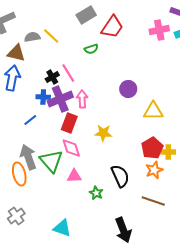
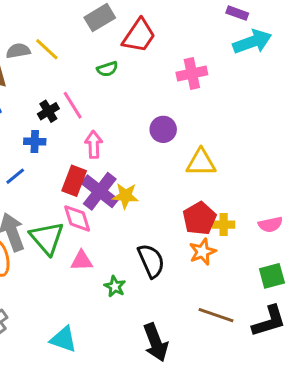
pink cross: (159, 30) -> (192, 73), moved
purple cross: (60, 99) -> (100, 191), moved, turned -30
brown line: (153, 201) -> (216, 315), moved

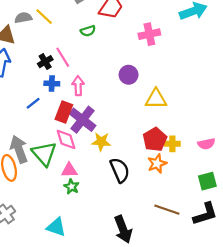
blue cross: (35, 141) -> (52, 84), moved
blue line: (15, 176) -> (33, 103), moved
yellow star: (125, 196) -> (101, 142), moved
green star: (115, 286) -> (72, 187), moved

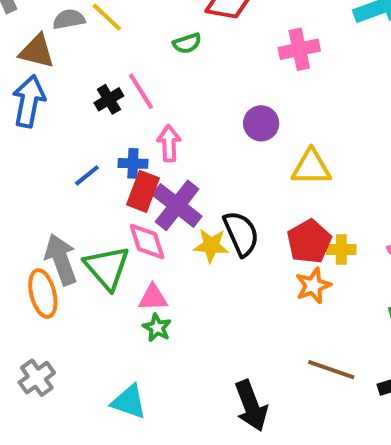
blue cross: (52, 84) -> (133, 163), moved
black semicircle: (120, 170) -> (241, 233), moved

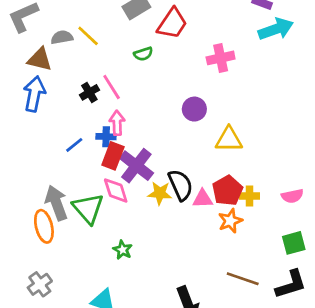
pink arrow: (169, 143) -> (117, 123), moved
pink triangle: (153, 298) -> (203, 199), moved

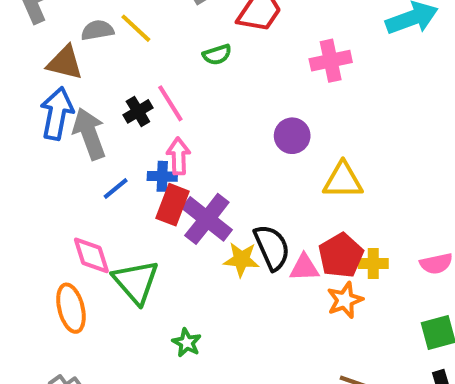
pink diamond: (116, 190) -> (91, 255), moved
gray arrow: (56, 203) -> (89, 134), moved

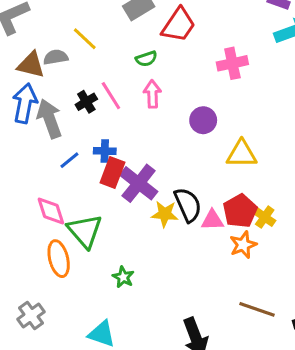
gray semicircle: (97, 30) -> (56, 57), moved
pink arrow: (179, 156) -> (152, 94), moved
yellow cross: (373, 264) -> (265, 217), turned 35
orange ellipse: (71, 308) -> (59, 259), moved

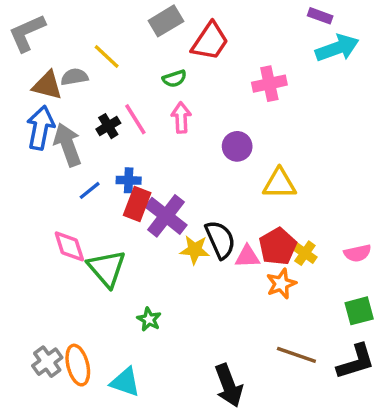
orange ellipse: (59, 259) -> (78, 365), moved

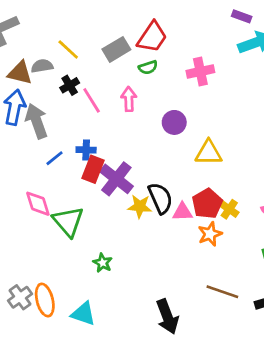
gray rectangle: (166, 21) -> (116, 49), moved
green semicircle: (174, 79) -> (148, 67), moved
black cross: (108, 126) -> (70, 85), moved

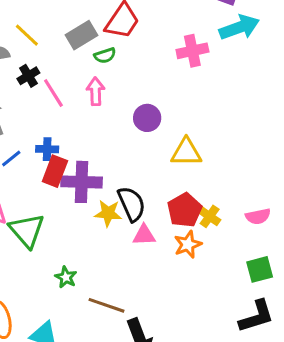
green semicircle: (148, 67) -> (105, 55), moved
pink cross: (200, 71) -> (192, 51), moved
purple cross: (116, 179) -> (82, 182), turned -36
pink triangle: (182, 212) -> (144, 235), moved
brown line: (222, 292) -> (107, 305), moved

